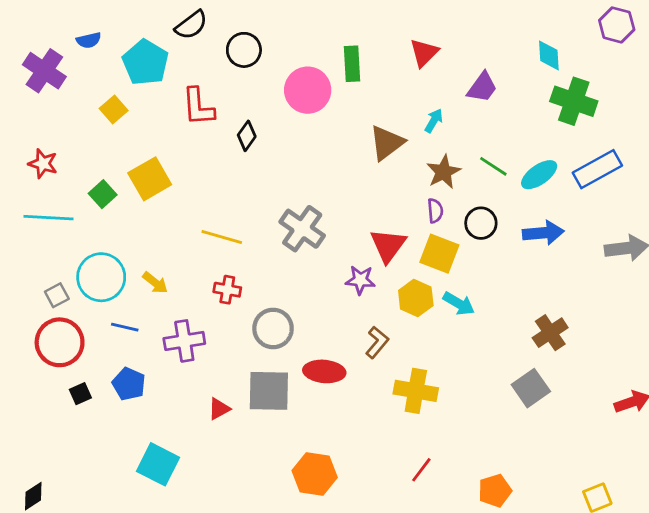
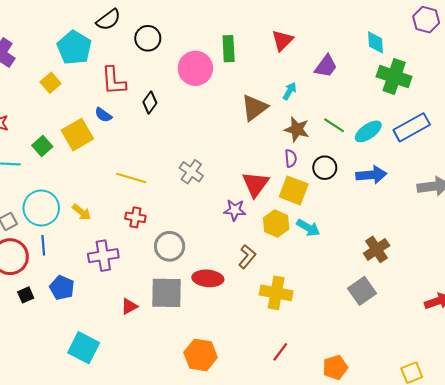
blue semicircle: (89, 40) -> (103, 115), moved, turned 48
brown star: (443, 172) -> (297, 129), turned -30
gray cross: (302, 229) -> (191, 172), size x0.7
blue line: (125, 327) -> (43, 245), moved, turned 72

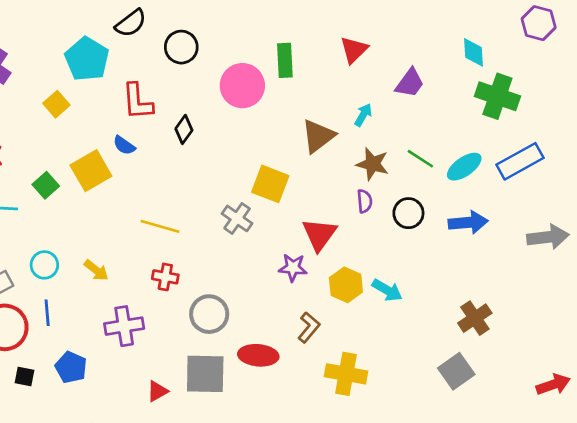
yellow square: (294, 190) -> (270, 184), moved
cyan circle: (41, 208) -> (44, 265), size x0.6
black square: (26, 295) -> (25, 377), turned 35

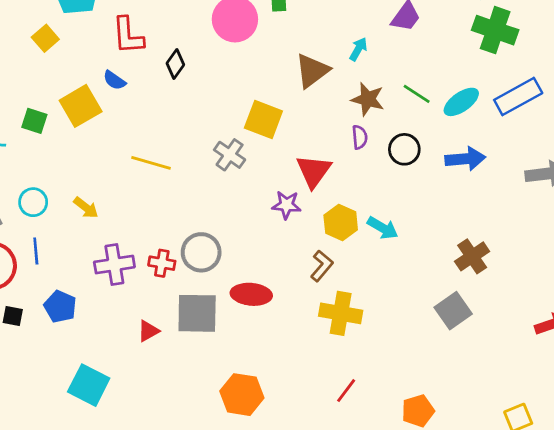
green square: (46, 185) -> (34, 121), turned -30
red cross: (165, 277) -> (162, 263), moved
brown L-shape: (309, 327) -> (322, 266), moved

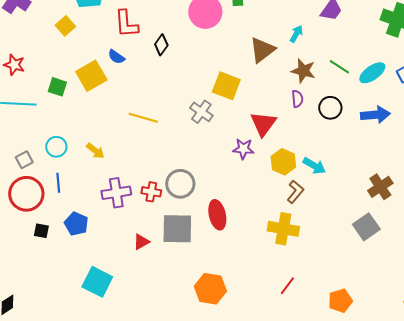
brown L-shape: (322, 266) -> (295, 192), moved
red ellipse: (251, 294) -> (217, 215), turned 72

